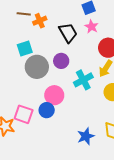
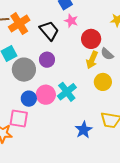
orange cross: (40, 21) -> (19, 24), size x1.5
cyan cross: (83, 80) -> (67, 92), moved
blue circle: (47, 110) -> (29, 99), moved

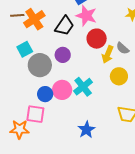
pink star: (71, 21) -> (86, 16), size x1.5
black trapezoid: (49, 31) -> (64, 26), turned 75
red circle: (91, 39) -> (97, 39), moved
blue star: (84, 130) -> (86, 130), moved

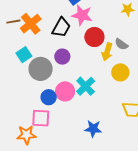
blue star: (86, 130) -> (93, 129), turned -30

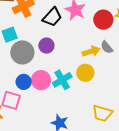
red circle: (94, 37) -> (103, 20), moved
yellow arrow: (107, 52) -> (91, 51), turned -138
yellow circle: (120, 72) -> (85, 73), moved

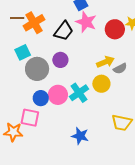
gray semicircle: (107, 47) -> (120, 69), moved, turned -72

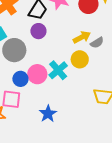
purple circle: (60, 60) -> (38, 31), moved
blue star: (80, 136) -> (48, 114), moved, turned 30

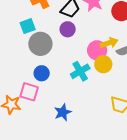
pink circle: (37, 74) -> (97, 50), moved

